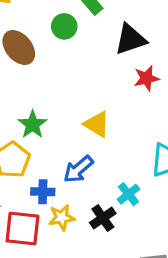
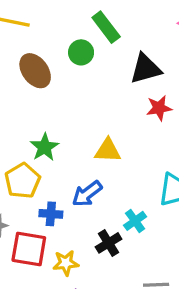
yellow triangle: (97, 124) -> (108, 150), turned -32
yellow star: (62, 218) -> (66, 263), moved

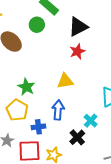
red star: (159, 108) -> (77, 51), moved
blue arrow: (87, 194) -> (58, 110), turned 144

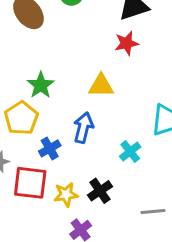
blue cross: (38, 127) -> (50, 148), turned -32
black cross: (77, 137) -> (100, 191), moved

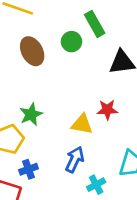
red star: (127, 43) -> (107, 110), moved
blue arrow: (83, 128) -> (75, 159), moved

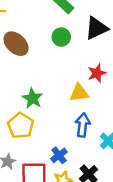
green circle: (71, 42) -> (61, 37), moved
blue cross: (29, 169) -> (59, 155), moved

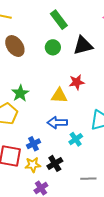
blue arrow: (83, 125) -> (57, 123), turned -108

